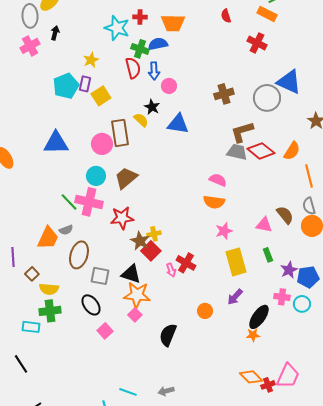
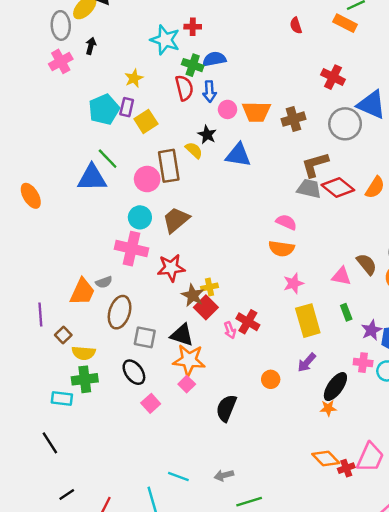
orange trapezoid: (173, 23) -> (256, 112), moved
red cross: (257, 43) -> (333, 77), moved
green line: (69, 202) -> (108, 159), moved

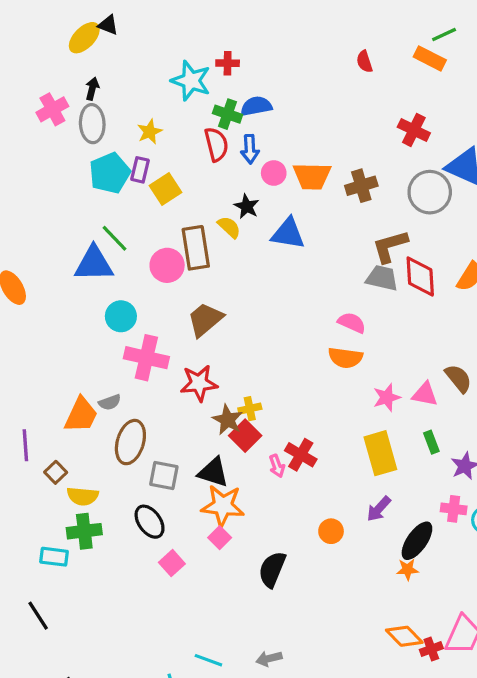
gray ellipse: (61, 25) -> (92, 124), moved
red diamond: (338, 187) -> (420, 276), turned 48
cyan circle: (140, 217) -> (121, 316), moved
pink star: (293, 283) -> (387, 397), moved

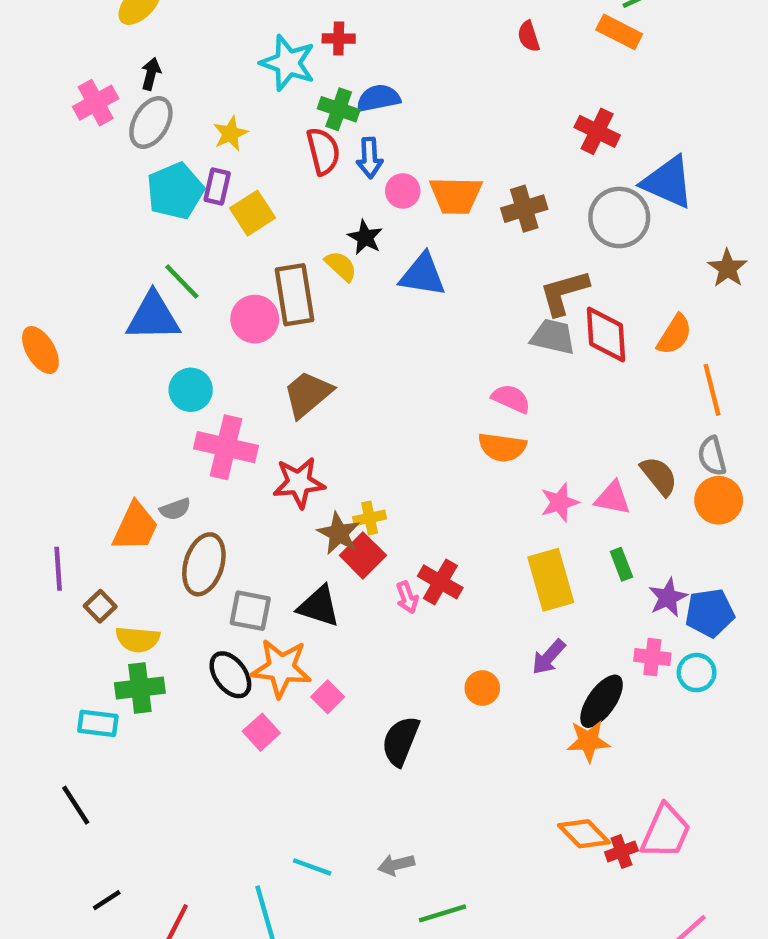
gray ellipse: (92, 124) -> (151, 122), turned 33
orange star: (223, 506) -> (281, 668), moved
orange star: (407, 569) -> (588, 741), size x1.4

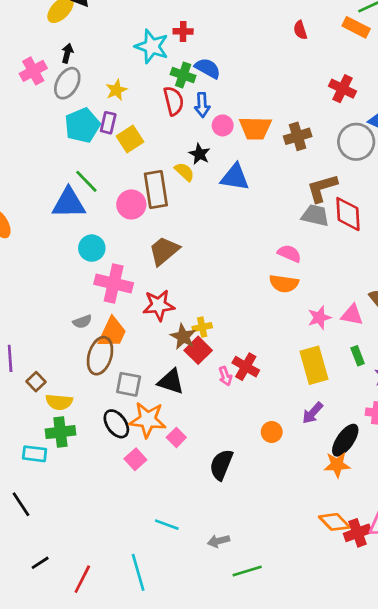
blue semicircle: (378, 98) -> (208, 68), turned 40
orange trapezoid: (135, 527) -> (112, 333), moved
red cross: (621, 851) -> (358, 533), size x1.4
cyan line: (312, 867) -> (167, 525), moved

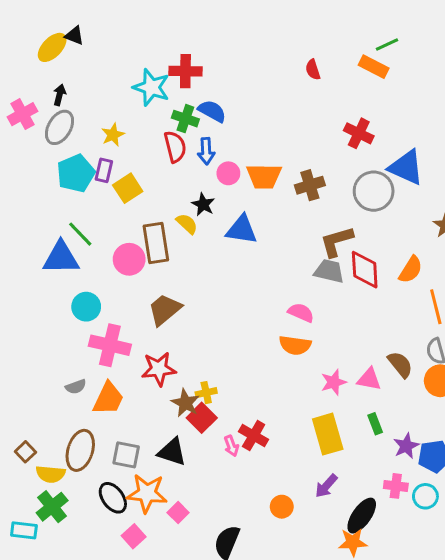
red cross: (183, 31) -> (185, 71), size x1.5
brown ellipse: (100, 356) -> (80, 450), moved
green cross: (60, 432) -> (52, 507), turned -32

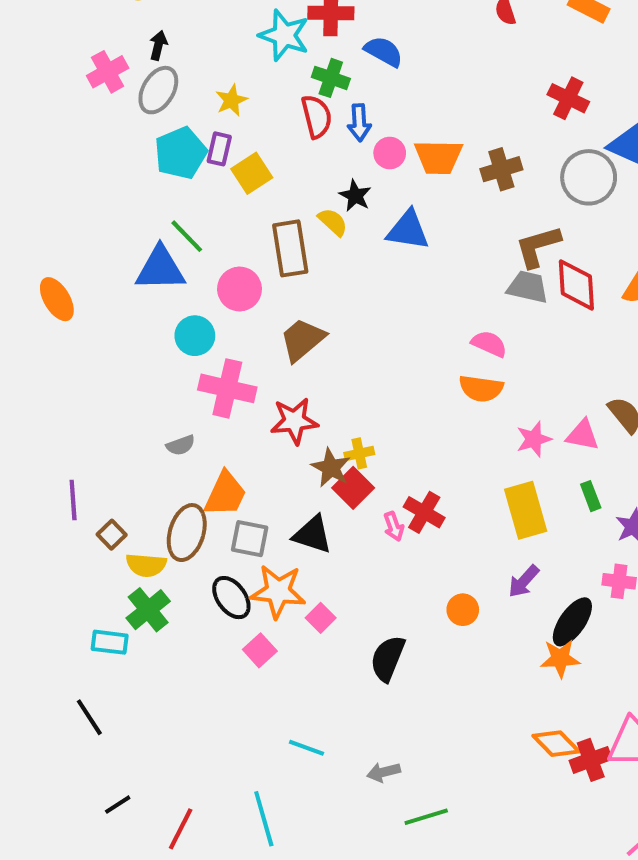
blue semicircle: (212, 111) -> (384, 52), moved
pink circle: (129, 259) -> (239, 289), moved
orange trapezoid: (108, 399) -> (225, 494), moved

